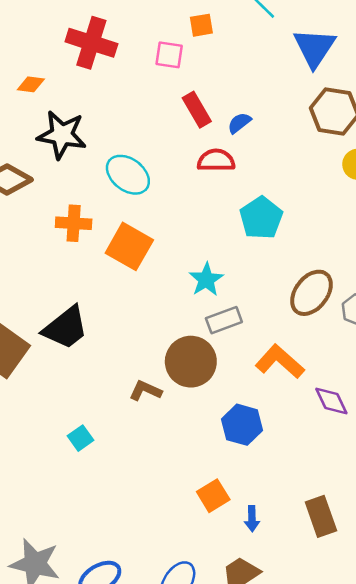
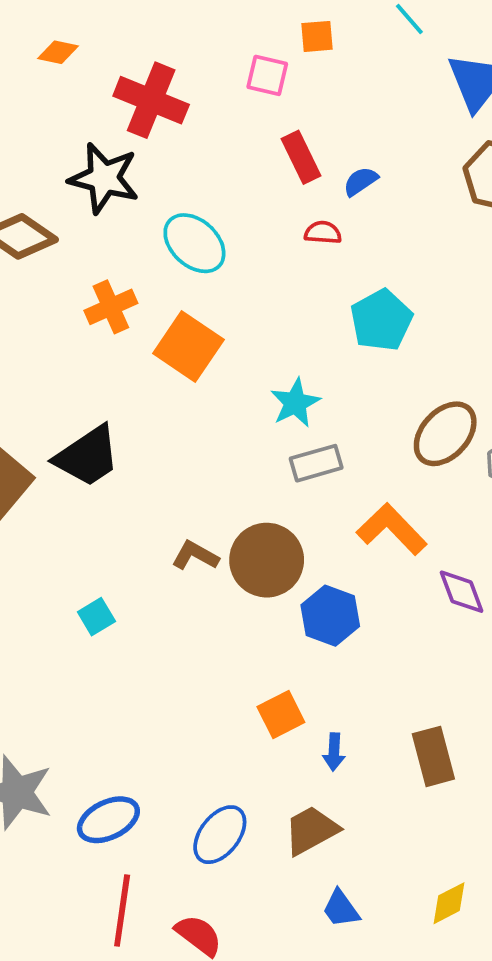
red cross: (91, 43) -> (151, 100), moved
orange diamond: (31, 84) -> (58, 52), moved
red semicircle: (216, 160) -> (323, 233), size x0.7
orange cross: (74, 223) -> (111, 307), turned -32
brown circle: (191, 362) -> (267, 560), moved

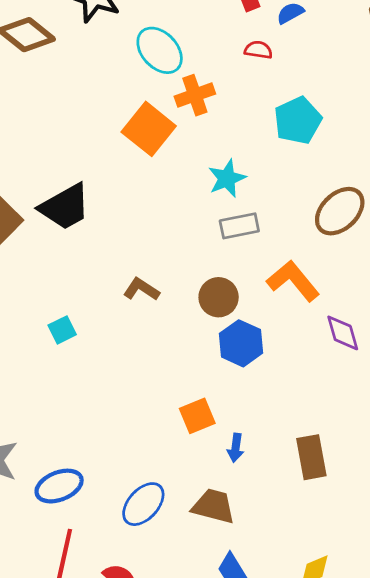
orange cross: (111, 307) -> (195, 95), moved
brown circle: (267, 560) -> (219, 297), moved, size x0.7
brown trapezoid: (311, 830) -> (213, 506), turned 39

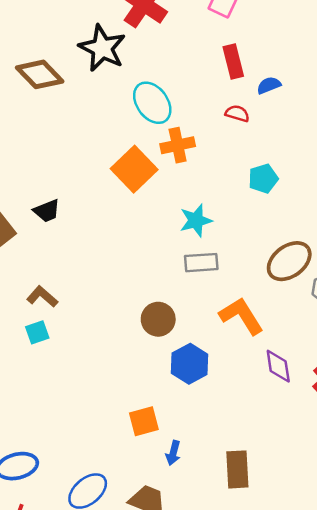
cyan pentagon: (298, 120) -> (263, 179), size x0.7
black trapezoid: (65, 207) -> (47, 211), moved, size x0.6
brown L-shape: (141, 289) -> (42, 297), moved
brown circle: (219, 297) -> (158, 319), moved

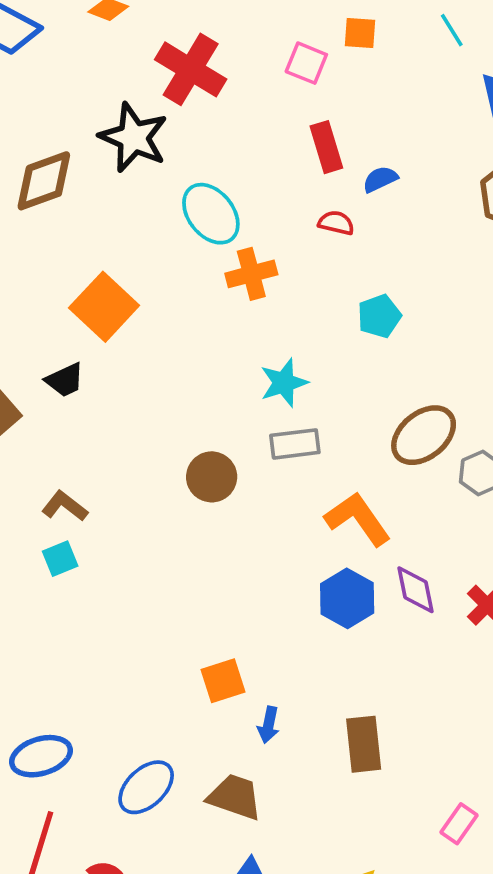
brown diamond: (40, 74) -> (44, 181), turned -63
orange square: (134, 169) -> (104, 307), moved
brown circle: (158, 319) -> (212, 477), moved
blue hexagon: (190, 364) -> (347, 598), moved

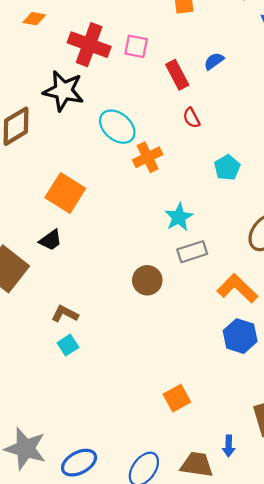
pink square: (306, 63) -> (136, 46), moved
blue semicircle: (380, 179) -> (214, 61), moved
red semicircle: (336, 223) -> (191, 118), turned -120
blue arrow: (268, 725) -> (229, 446), moved

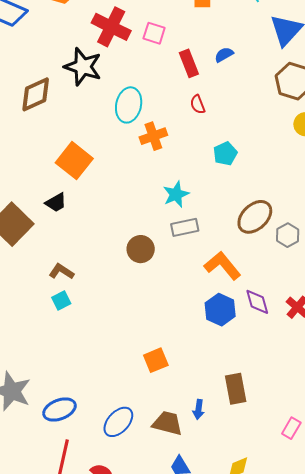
cyan ellipse: (117, 127) -> (129, 105), turned 56

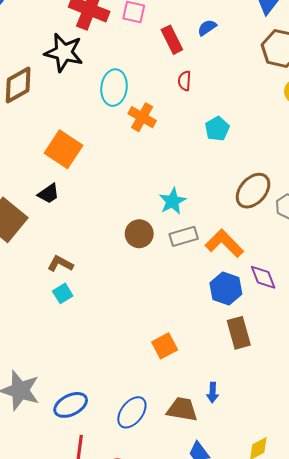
red semicircle: (198, 104) -> (185, 81), turned 30
orange cross: (153, 136) -> (142, 117), turned -36
cyan star: (176, 194) -> (173, 201), moved
gray rectangle: (185, 227) -> (184, 236), moved
brown rectangle: (236, 389) -> (239, 333), moved

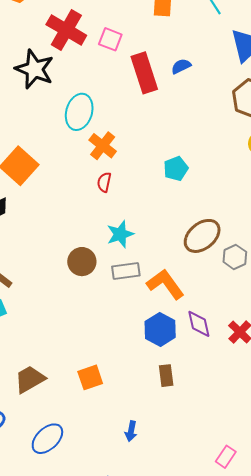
red rectangle: (172, 40) -> (144, 73), size x1.4
red semicircle: (185, 81) -> (104, 182), moved
brown rectangle: (239, 333) -> (166, 376), size x0.7
brown trapezoid: (182, 409) -> (30, 379), moved, turned -48

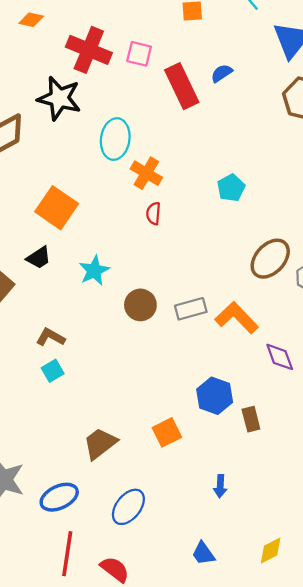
cyan star: (120, 234) -> (94, 271), moved
blue hexagon: (160, 329) -> (215, 396), moved

